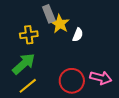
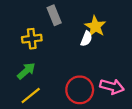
yellow star: (60, 24) -> (95, 26), moved
green arrow: (24, 64) -> (26, 71), size x0.7

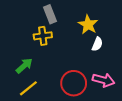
yellow cross: (32, 39) -> (43, 36), moved
white semicircle: (86, 39) -> (97, 44), moved

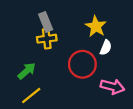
gray rectangle: (50, 14) -> (46, 22), moved
red circle: (74, 83) -> (82, 64), moved

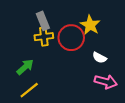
white semicircle: (106, 48) -> (100, 58), moved, turned 96
red circle: (82, 64) -> (71, 38), moved

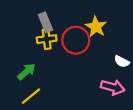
white semicircle: (100, 58) -> (122, 61), moved

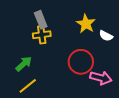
red circle: (76, 40) -> (81, 62), moved
white semicircle: (122, 61) -> (106, 36), moved

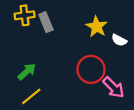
yellow cross: (42, 35) -> (25, 15), moved
pink arrow: (101, 78) -> (113, 87), turned 30

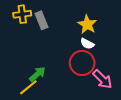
white semicircle: (119, 40) -> (87, 44), moved
green arrow: (27, 72) -> (37, 74), moved

